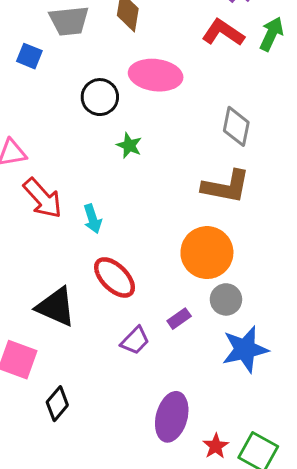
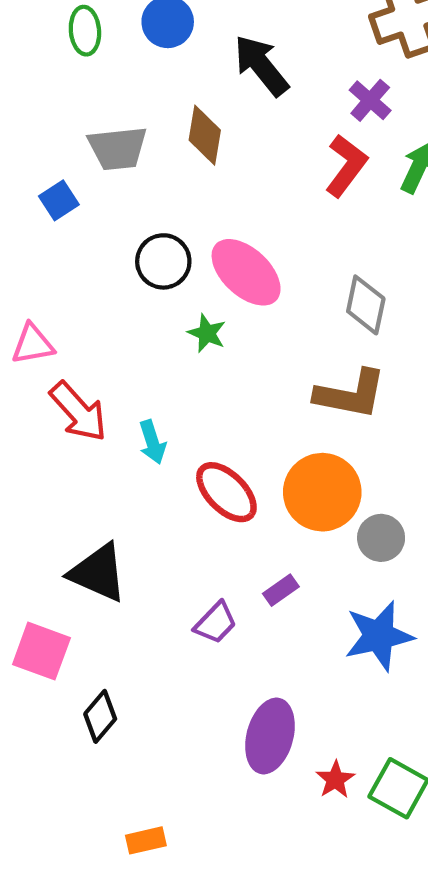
red L-shape: (223, 33) -> (346, 166), turned 93
blue square: (29, 56) -> (59, 200), turned 35
pink ellipse: (156, 75) -> (246, 272), moved, turned 36
red ellipse: (115, 277) -> (226, 492), moved
gray circle: (226, 299) -> (381, 538), moved

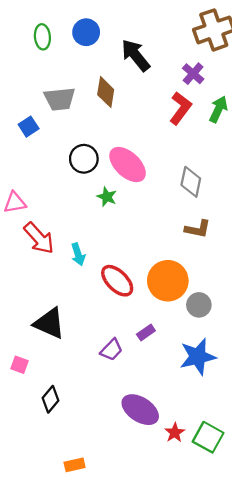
brown L-shape: (351, 394) -> (198, 229), moved, size x0.7
pink square: (41, 651) -> (19, 365), size x0.6
purple ellipse: (270, 736) -> (140, 410), turned -72

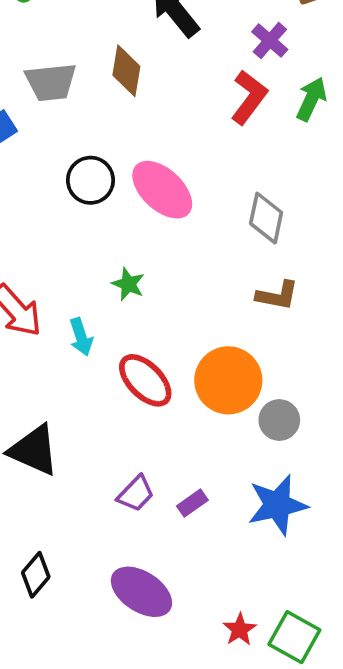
green star: (107, 197) -> (128, 284), moved
purple rectangle: (146, 332) -> (192, 503), moved
purple ellipse: (140, 410) -> (141, 592), moved

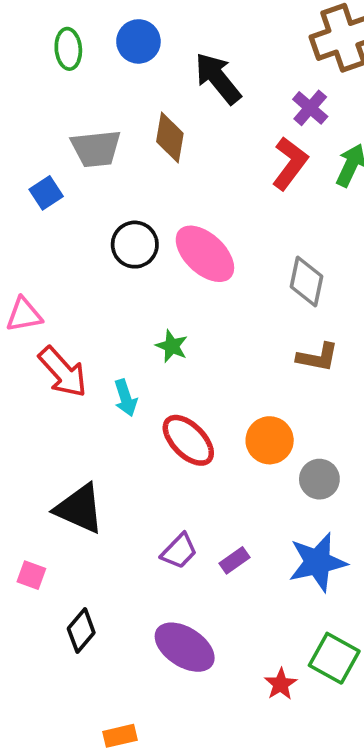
orange circle: (228, 380) -> (270, 440), size x0.7
green square: (294, 637) -> (334, 658), moved

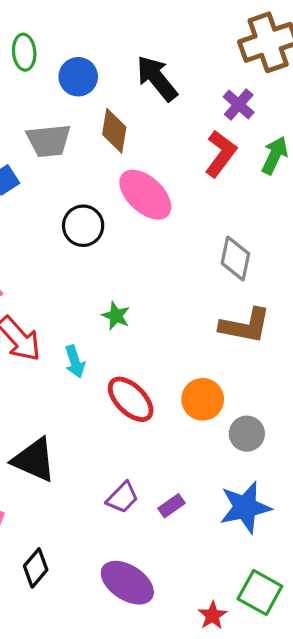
blue circle: (138, 41) -> (78, 77), moved
pink ellipse: (205, 254) -> (145, 195), moved
brown L-shape: (318, 357) -> (245, 326), size x1.4

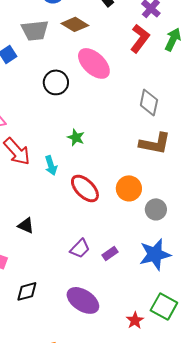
brown diamond: (114, 131) -> (75, 24), turned -68
black triangle: (34, 460) -> (26, 225), size x0.6
black diamond: (36, 568) -> (27, 291), turned 35

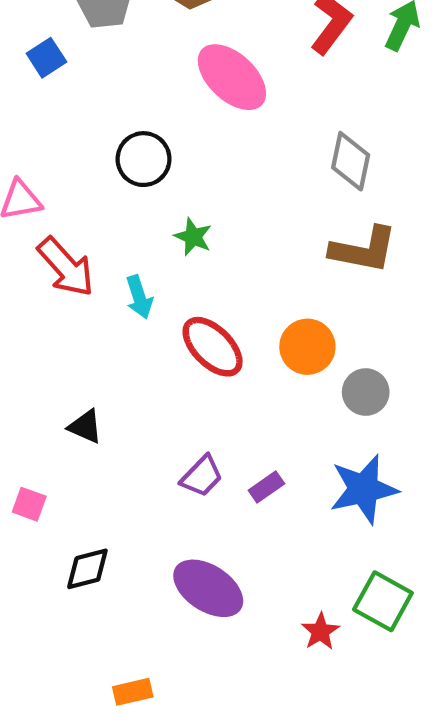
black circle: (56, 82) -> (144, 159), moved

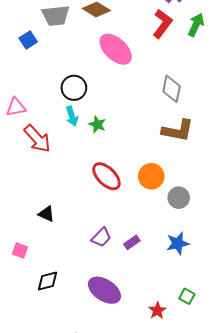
cyan arrow: (139, 297) -> (72, 116), moved
blue star: (364, 489) -> (178, 243), size x0.7
green square: (383, 601) -> (187, 296), size x0.6

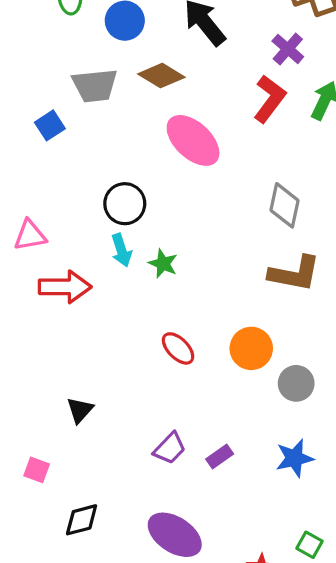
red arrow: (37, 139) -> (65, 287), turned -48
red ellipse: (106, 176) -> (178, 348), size x0.7
black triangle: (46, 214) -> (80, 410), turned 48

